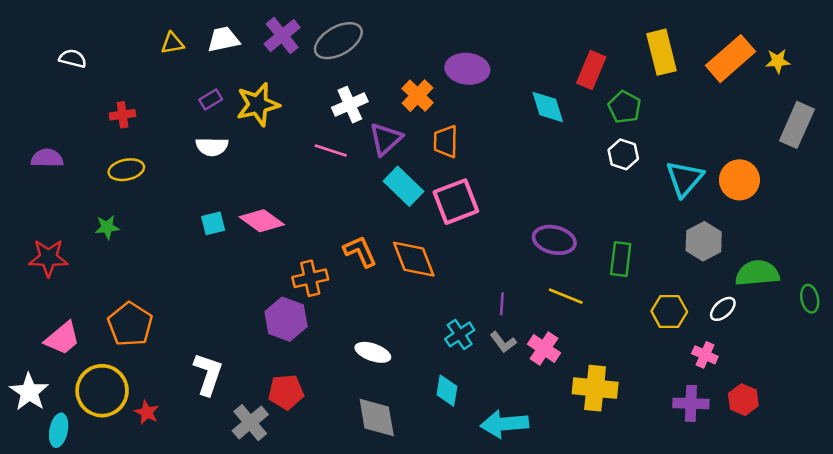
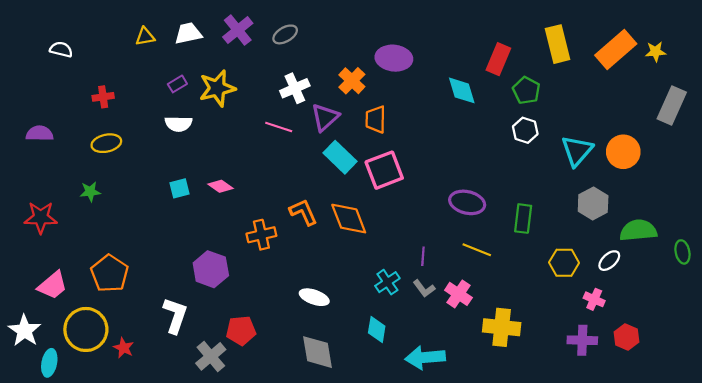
gray ellipse: (338, 41) -> (285, 34), size x0.6
pink diamond: (262, 221) -> (221, 186), size x0.7
purple hexagon: (286, 319) -> (211, 269), moved

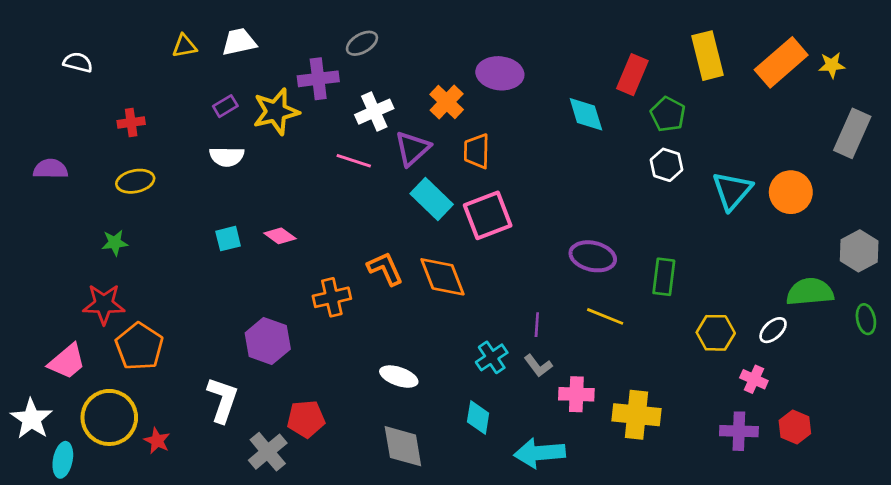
purple cross: (238, 30) -> (318, 79), moved, turned 32
gray hexagon: (593, 203) -> (859, 251), moved
red star: (41, 217) -> (104, 304), moved
pink cross: (458, 294) -> (576, 394), moved, turned -32

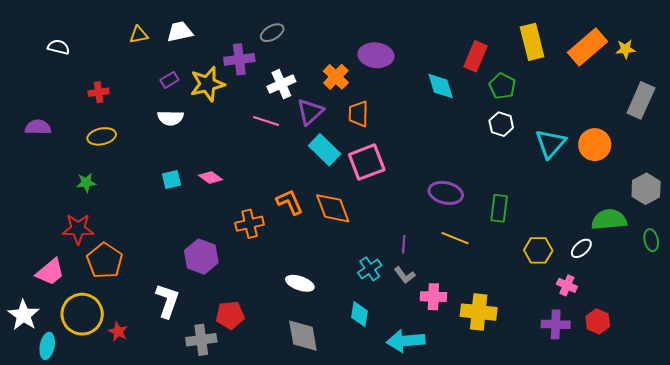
gray cross: (268, 452) -> (201, 340), turned 32

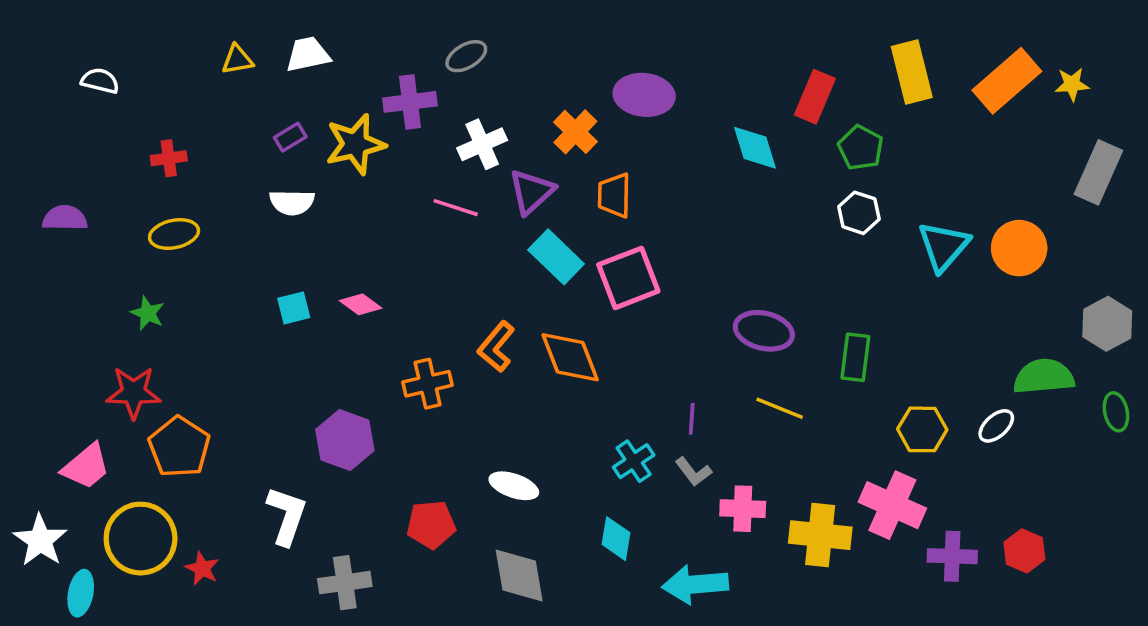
green star: (86, 183) -> (148, 313), turned 30
orange L-shape: (290, 202) -> (496, 347), turned -116
pink cross: (567, 285) -> (892, 505), moved, size x1.8
red pentagon: (230, 315) -> (431, 524), moved

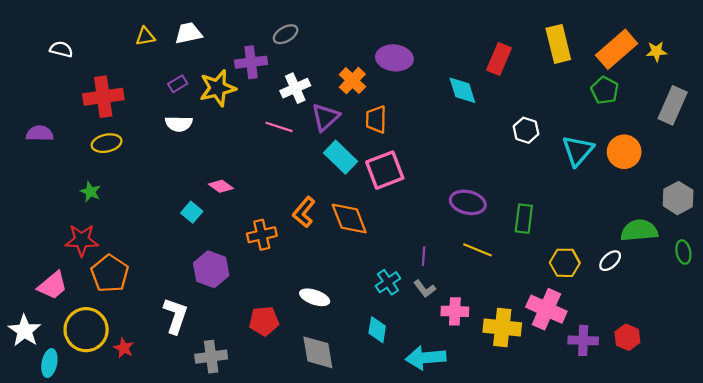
green pentagon: (861, 148) -> (605, 90), moved
red cross: (169, 158) -> (103, 97), size x1.8
cyan square: (294, 308) -> (192, 212), moved, turned -36

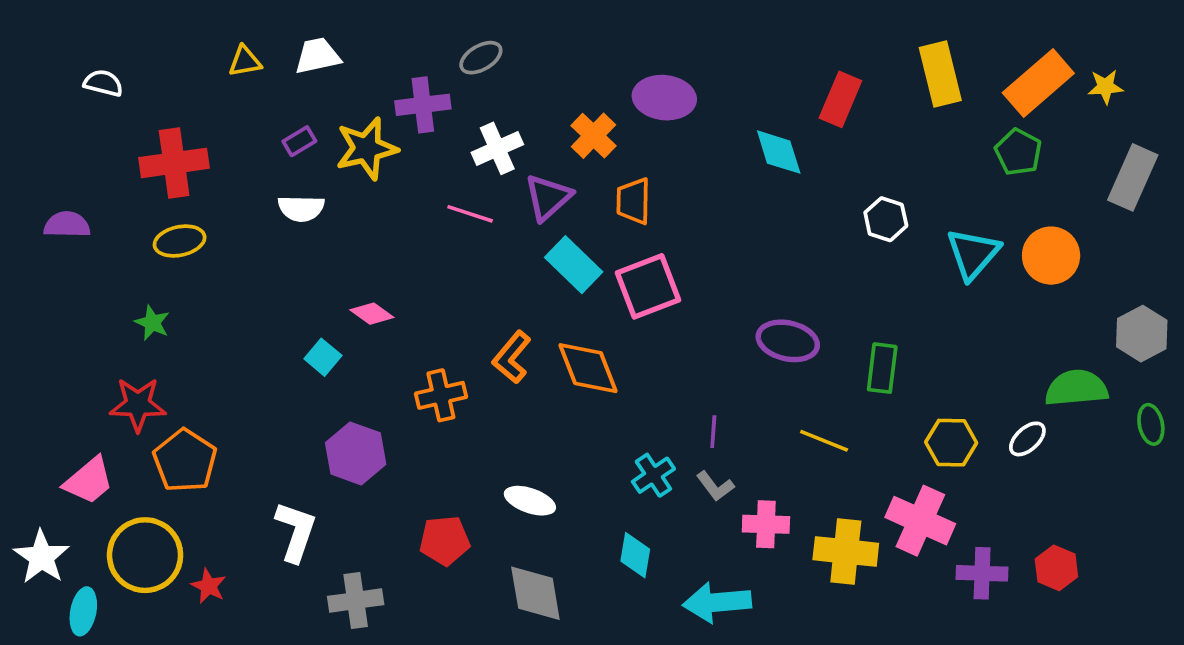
yellow line: (477, 250) -> (824, 441), moved

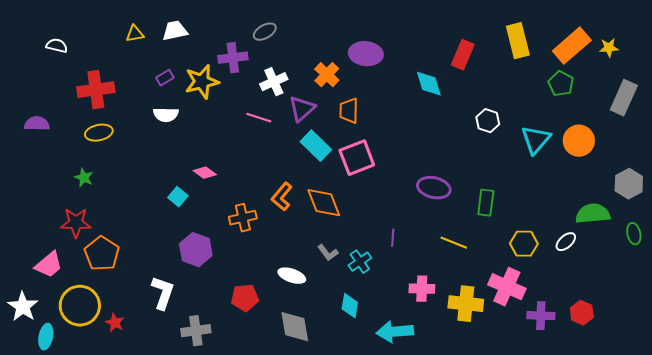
gray L-shape: (715, 486) -> (328, 253), moved

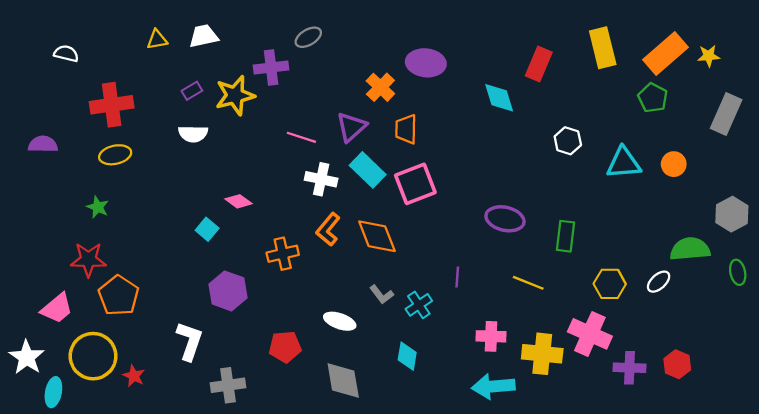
white cross: (274, 82) -> (321, 179), moved, turned 36
cyan triangle: (536, 140) -> (624, 163), turned 44
orange circle: (579, 141) -> (674, 164), size x0.7
cyan arrow: (395, 332) -> (493, 386), moved

